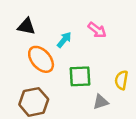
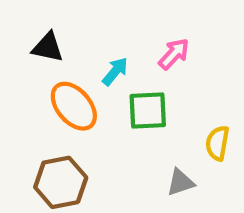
pink arrow: (97, 30) -> (174, 54), turned -84
green square: (80, 76) -> (148, 111), moved

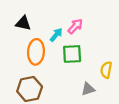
pink arrow: (174, 54) -> (75, 26), moved
orange ellipse: (74, 106) -> (36, 52), turned 45

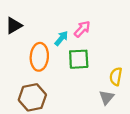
black triangle: (23, 23) -> (14, 26), moved, turned -42
gray triangle: (88, 89) -> (107, 97), moved, turned -32

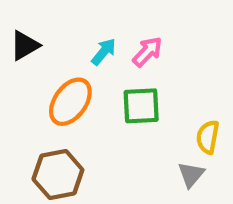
cyan arrow: (61, 38) -> (104, 52), moved
orange ellipse: (39, 57) -> (70, 102), turned 32

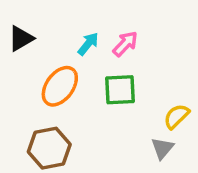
yellow semicircle: (208, 137) -> (177, 116), turned 36

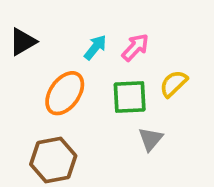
yellow semicircle: (177, 116) -> (174, 84), moved
gray triangle: (162, 148) -> (151, 139), moved

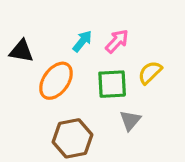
black triangle: (23, 42) -> (21, 51), moved, turned 40
brown hexagon: (53, 160) -> (72, 138), moved

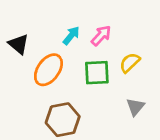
black triangle: (21, 51) -> (19, 44), turned 30
gray triangle: (130, 120) -> (135, 107), moved

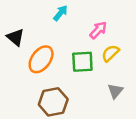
cyan arrow: (71, 36) -> (61, 13), moved
pink arrow: (101, 36) -> (98, 30), moved

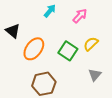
pink arrow: (98, 30) -> (80, 16), moved
green square: (82, 62) -> (68, 51), turned 36

